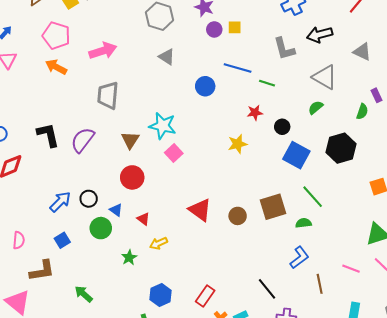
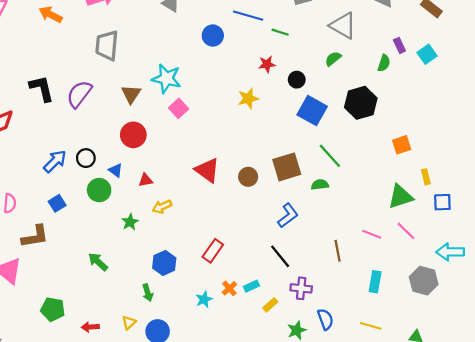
red triangle: (143, 219) -> (145, 180), turned -48
blue L-shape: (299, 257) -> (288, 215), moved
green arrow: (84, 294) -> (98, 262), moved
red rectangle: (205, 296) -> (213, 251), moved

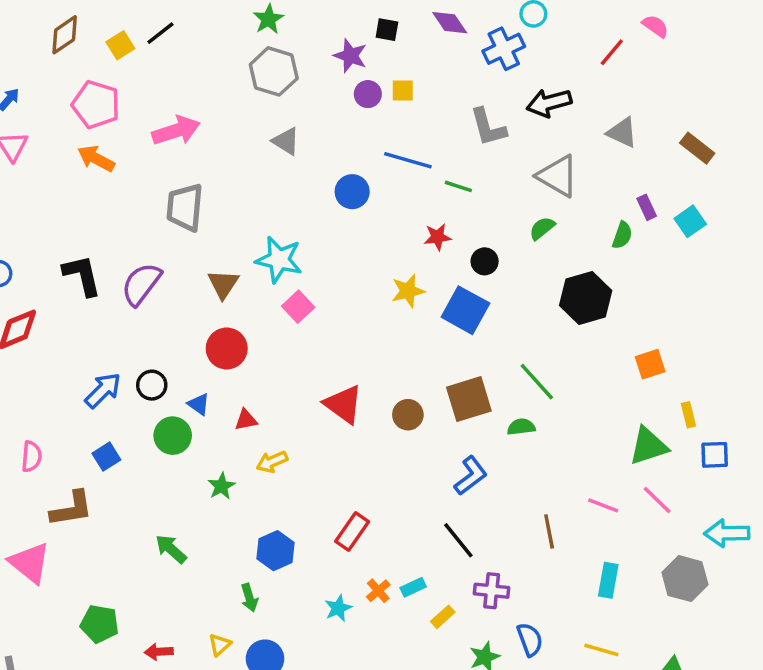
blue square: (312, 111) -> (465, 310), moved

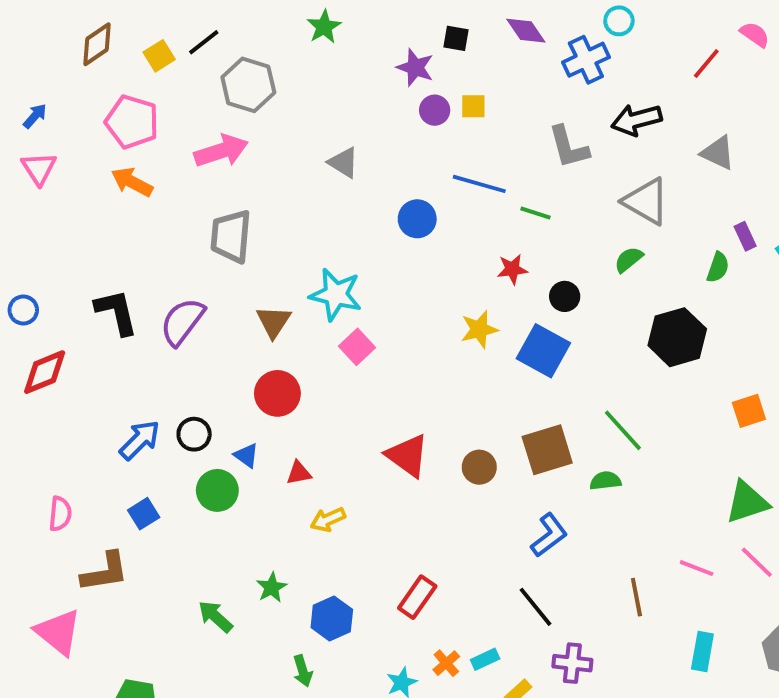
gray hexagon: (274, 71) -> (248, 85), moved
green star: (221, 486) -> (272, 587), moved

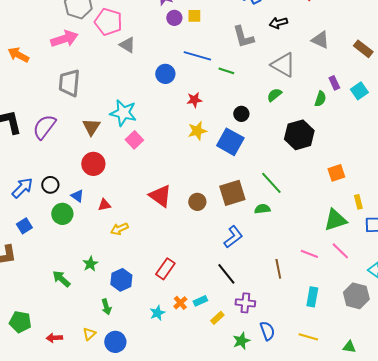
black arrow: (636, 120) -> (278, 23), size x0.7
pink pentagon: (132, 122) -> (108, 22), moved
red star: (512, 269) -> (194, 100), moved

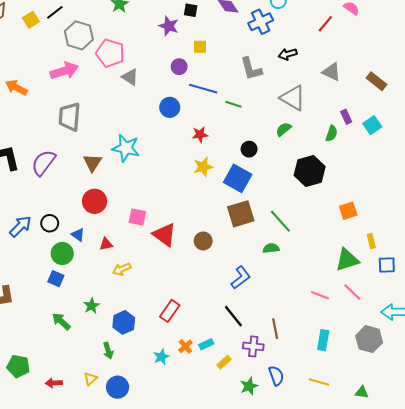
purple circle: (174, 18) -> (179, 67), moved
pink square: (134, 140) -> (137, 217), moved, turned -36
brown square: (232, 193) -> (241, 214), moved
blue square: (24, 226) -> (56, 279), moved, turned -35
brown line: (278, 269) -> (275, 329), moved

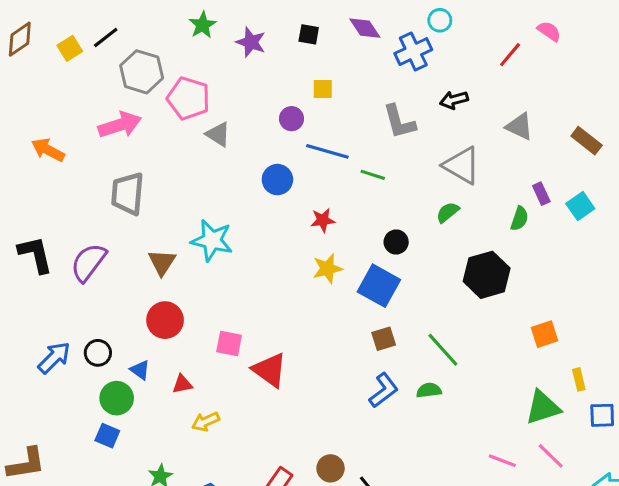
purple star: (169, 26) -> (251, 42), moved
brown square: (241, 214) -> (384, 339), size x0.6
brown circle: (203, 241) -> (331, 468), moved
blue L-shape: (241, 278) -> (384, 390), moved

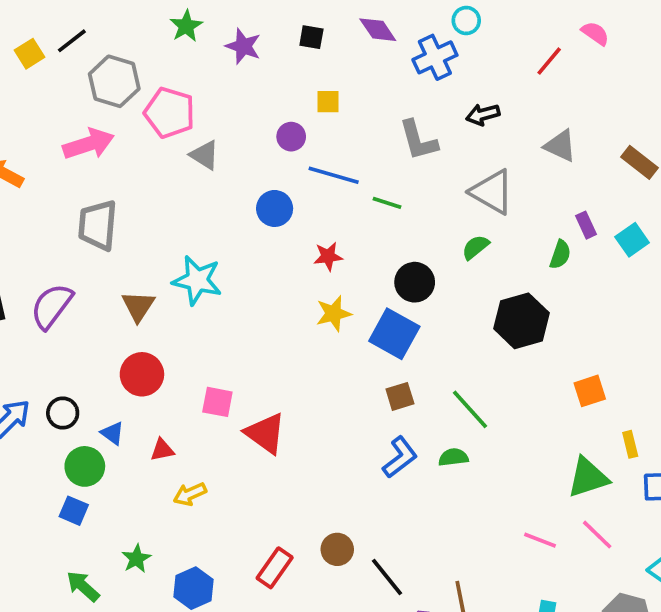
black circle: (396, 242) -> (415, 282), size x1.4

